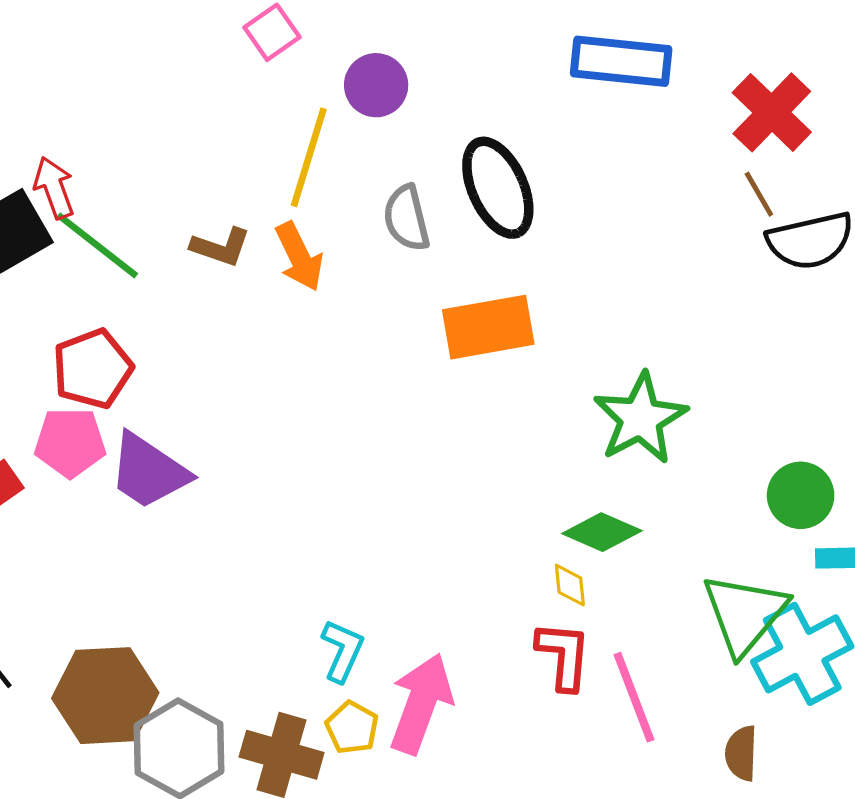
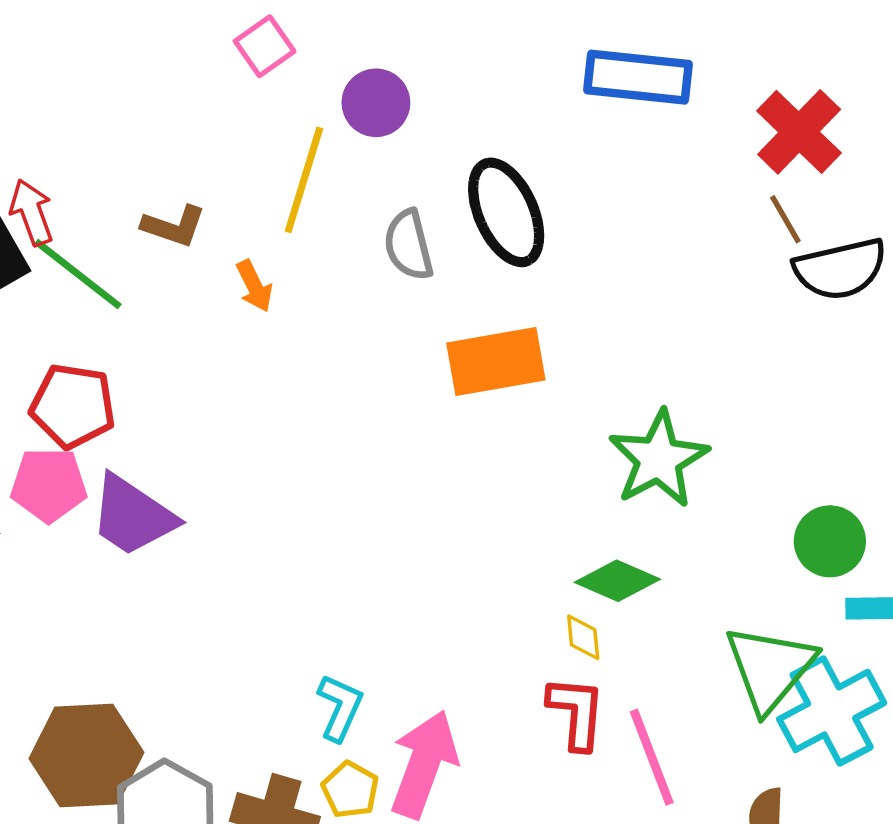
brown L-shape: (221, 247) -> (174, 226), moved
orange arrow: (299, 257) -> (254, 286), moved, size x0.7
red pentagon: (93, 369) -> (73, 406), turned 30

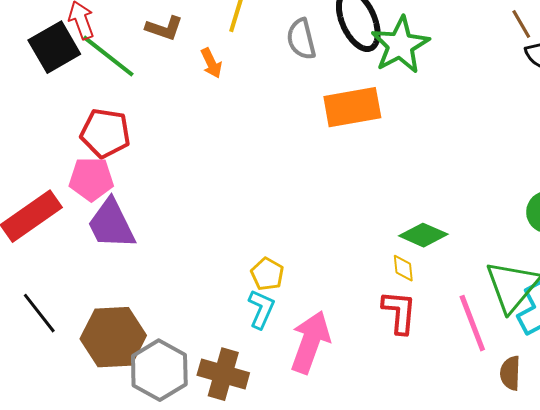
green star: (659, 459) -> (400, 45), moved
purple trapezoid: (133, 516) -> (111, 224), moved, turned 30
pink line: (652, 757) -> (472, 323), moved
yellow pentagon: (350, 790) -> (267, 274), moved

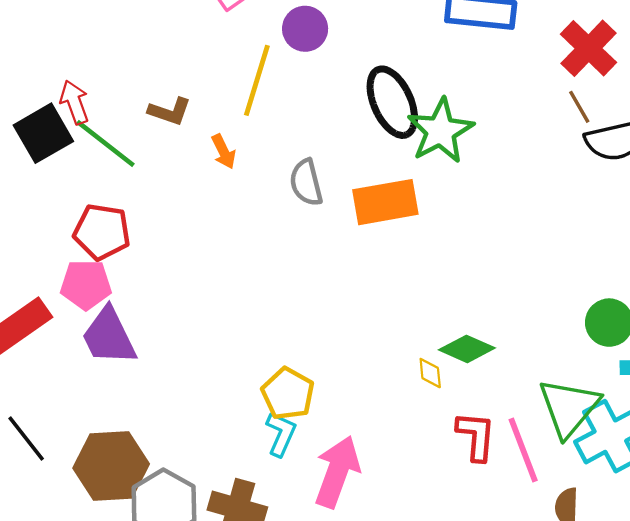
gray semicircle: (301, 39) -> (306, 183), moved
yellow diamond: (403, 268) -> (430, 373), moved
yellow pentagon: (267, 274) -> (288, 394), size x1.4
red L-shape: (399, 312) -> (476, 436), moved

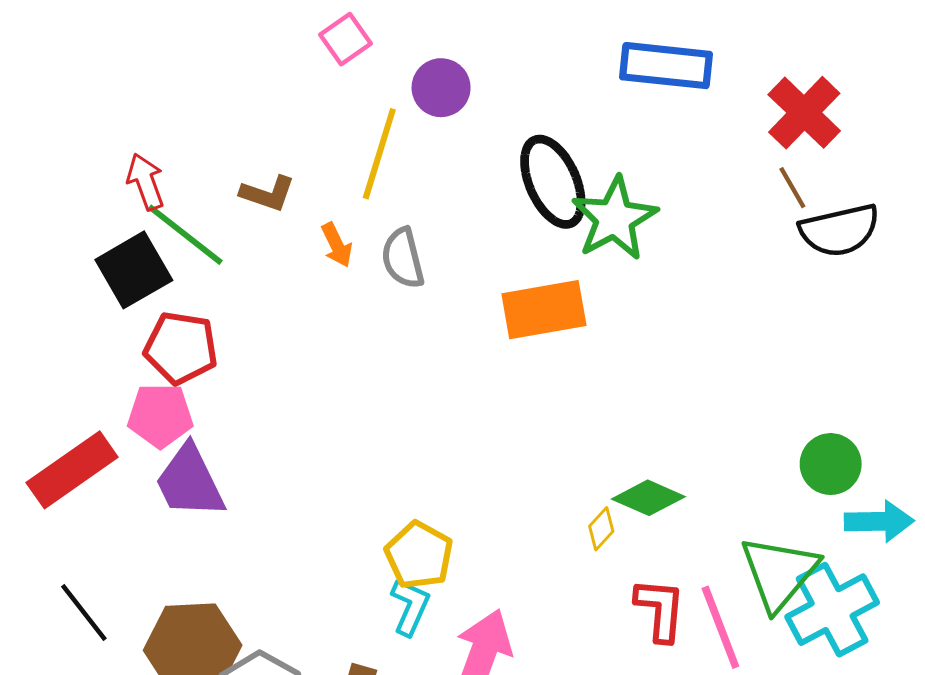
black square: (43, 133) -> (134, 270), moved
gray semicircle: (306, 183) -> (403, 258), moved
yellow diamond: (430, 373) -> (601, 529), turned 48

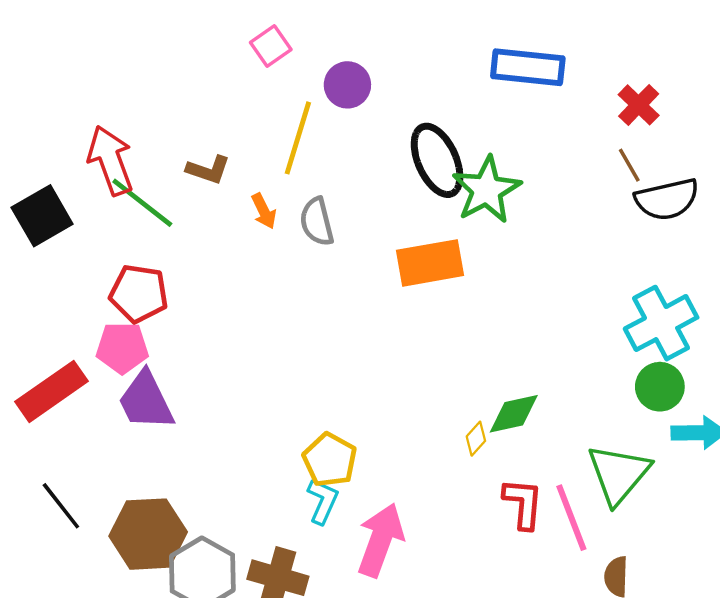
red cross: (804, 113) -> (639, 105), size x0.7
red arrow: (146, 182) -> (110, 160), size x1.5
black square: (134, 270) -> (42, 216), moved
green diamond: (648, 498) -> (514, 414), turned -36
cyan cross: (832, 610) -> (661, 323), moved

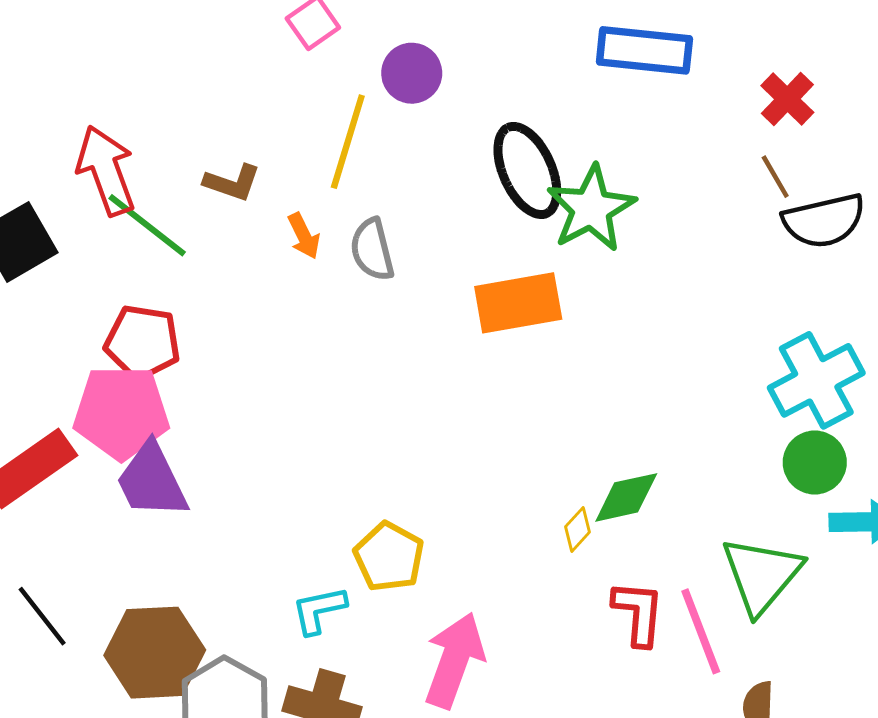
pink pentagon: (122, 348) -> (121, 412), size x1.4
cyan L-shape: (323, 501) -> (319, 610), moved, turned -126

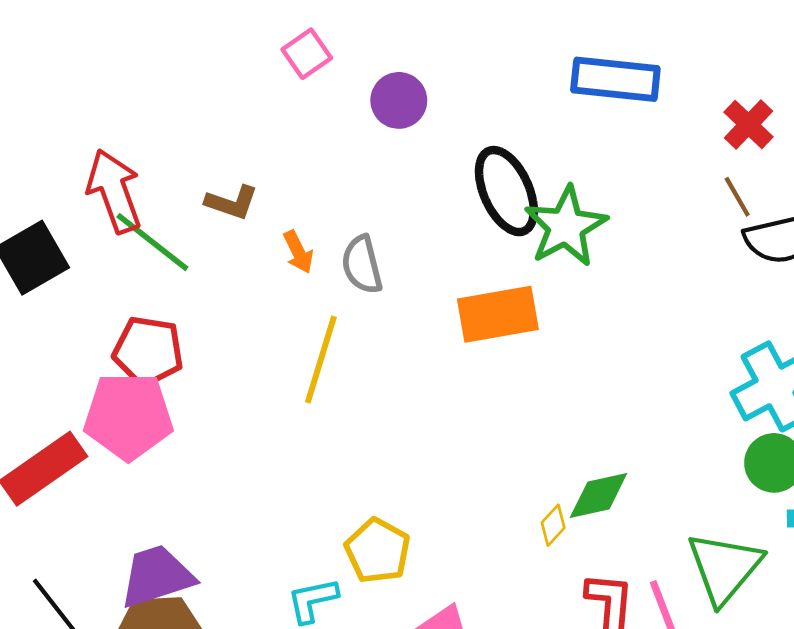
yellow line: (348, 142) -> (321, 360), moved
purple trapezoid: (152, 481) -> (157, 576), moved, turned 98

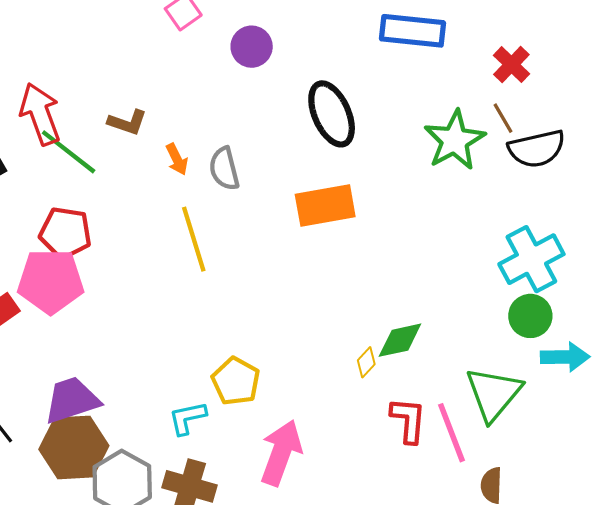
green star: (566, 226) -> (455, 140), moved
yellow line: (321, 360) -> (194, 239), turned -34

